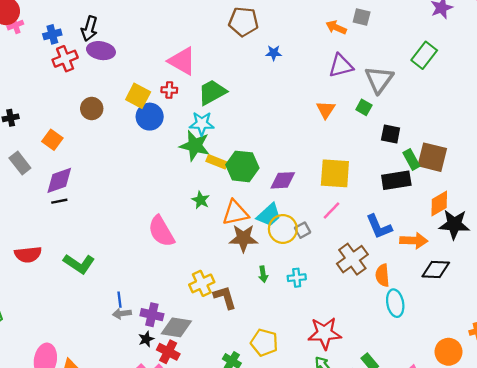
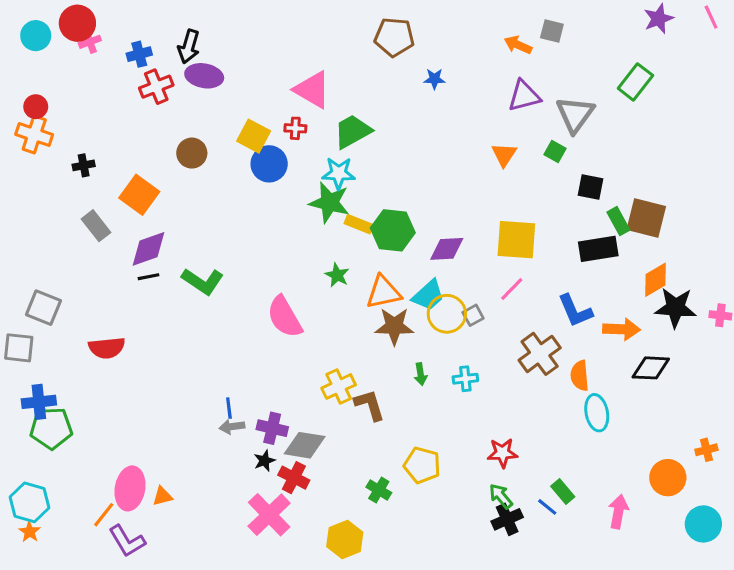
orange square: (52, 140) -> (139, 195), size x1.4
green L-shape: (79, 264) -> (203, 281), moved
red star: (325, 333) -> (502, 453), size x0.7

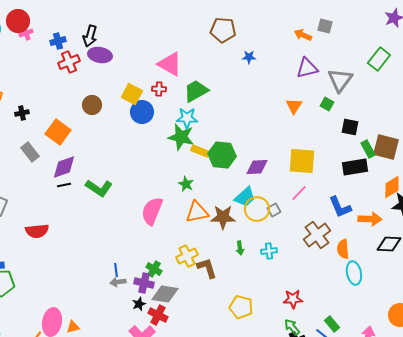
orange triangle: (383, 292) -> (197, 212), moved
pink semicircle: (285, 317) -> (152, 211), turned 52
green cross: (379, 490) -> (154, 269), moved

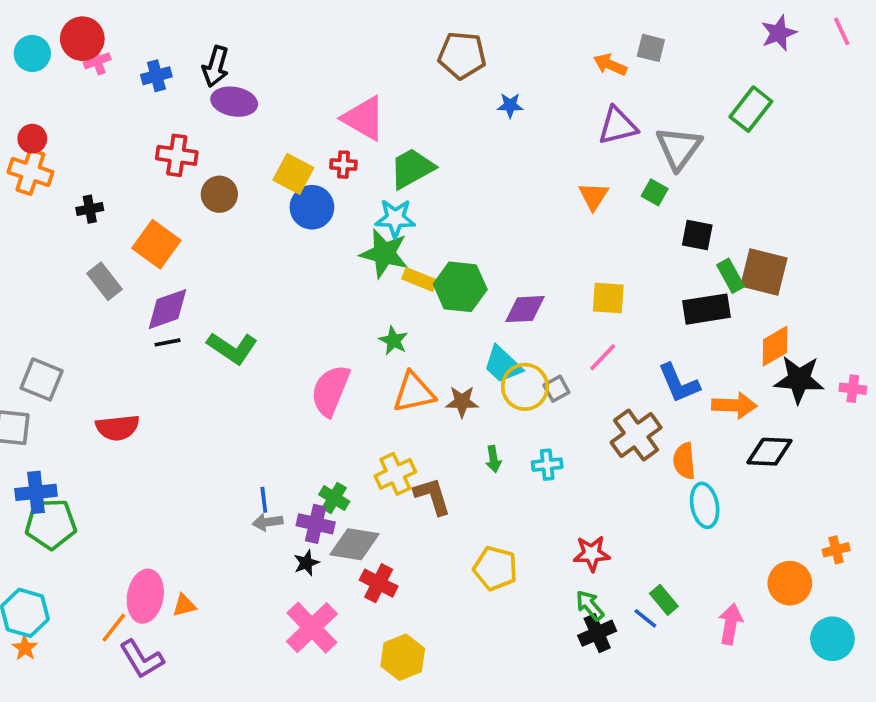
red cross: (69, 62) -> (177, 155), moved, turned 30
yellow square: (302, 161) -> (608, 298), size x0.7
cyan trapezoid: (245, 197) -> (503, 365), turned 85
brown star: (223, 217) -> (462, 402), size x0.7
red cross: (158, 315) -> (379, 583), moved

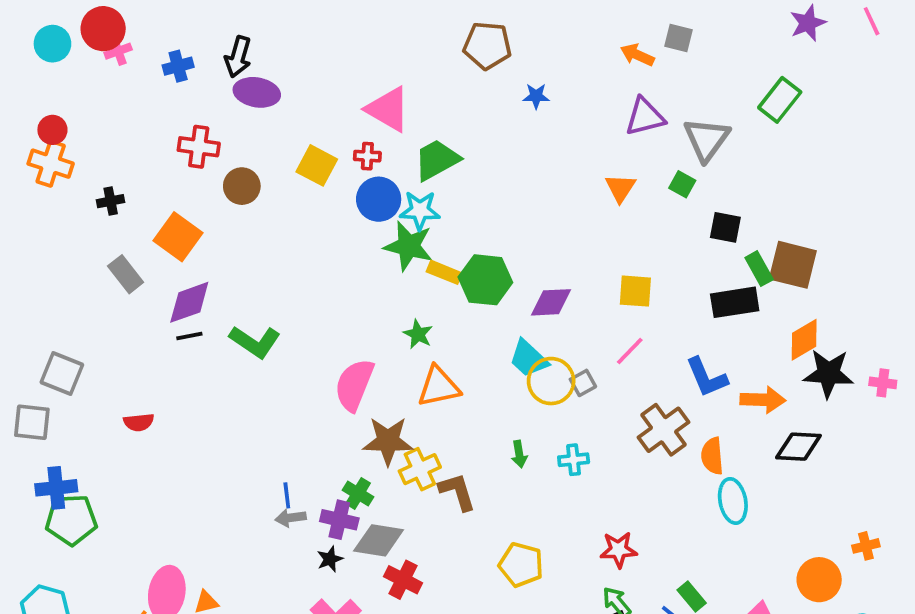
blue circle: (312, 207) -> (379, 199), moved
brown star: (462, 402) -> (388, 441), moved, size x1.5
red semicircle: (117, 428) -> (139, 422), size x0.7

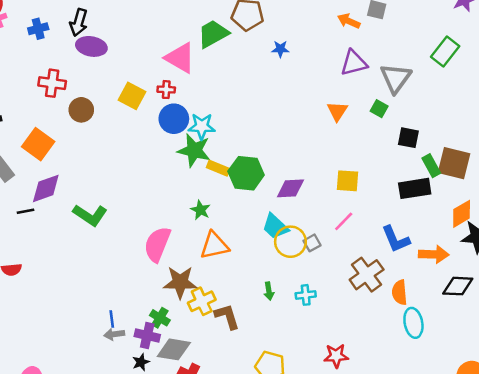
green trapezoid: (437, 160) -> (213, 34), moved
black line: (189, 336) -> (25, 211), moved

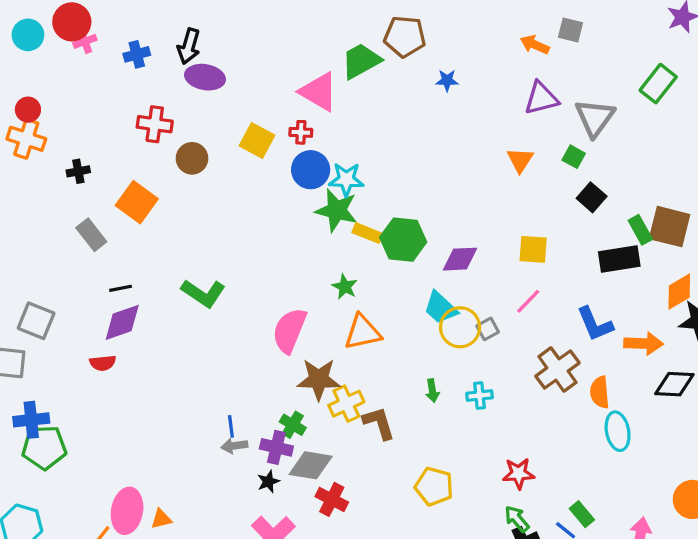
black square: (408, 138) -> (592, 197), moved, turned 30
purple diamond: (46, 188) -> (122, 322), moved

